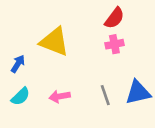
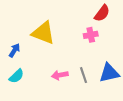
red semicircle: (114, 18) -> (102, 13), moved
pink arrow: (60, 96) -> (60, 75), moved

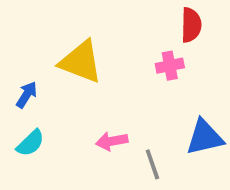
red semicircle: (102, 13) -> (191, 25), turned -36
gray line: (83, 75) -> (152, 164), moved

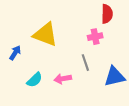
cyan semicircle: (30, 143) -> (35, 80), moved
gray line: (152, 164) -> (85, 63), moved

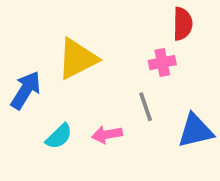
yellow triangle: (45, 34) -> (77, 59), turned -48
blue arrow: (15, 53) -> (26, 90), size x1.5

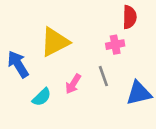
blue arrow: (26, 90) -> (18, 64), turned -64
pink arrow: (107, 134) -> (73, 84), moved, turned -48

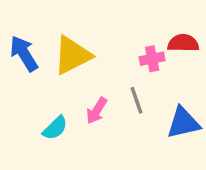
red semicircle: (130, 17) -> (183, 43), moved, turned -90
blue arrow: (18, 64) -> (24, 54), moved

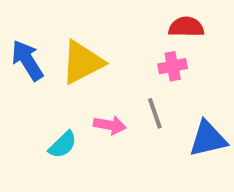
red semicircle: (183, 43) -> (186, 27), moved
pink arrow: (97, 111) -> (110, 125), turned -112

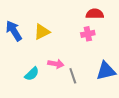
yellow triangle: (82, 62) -> (42, 32), size x0.7
gray line: (155, 113) -> (73, 76), moved

